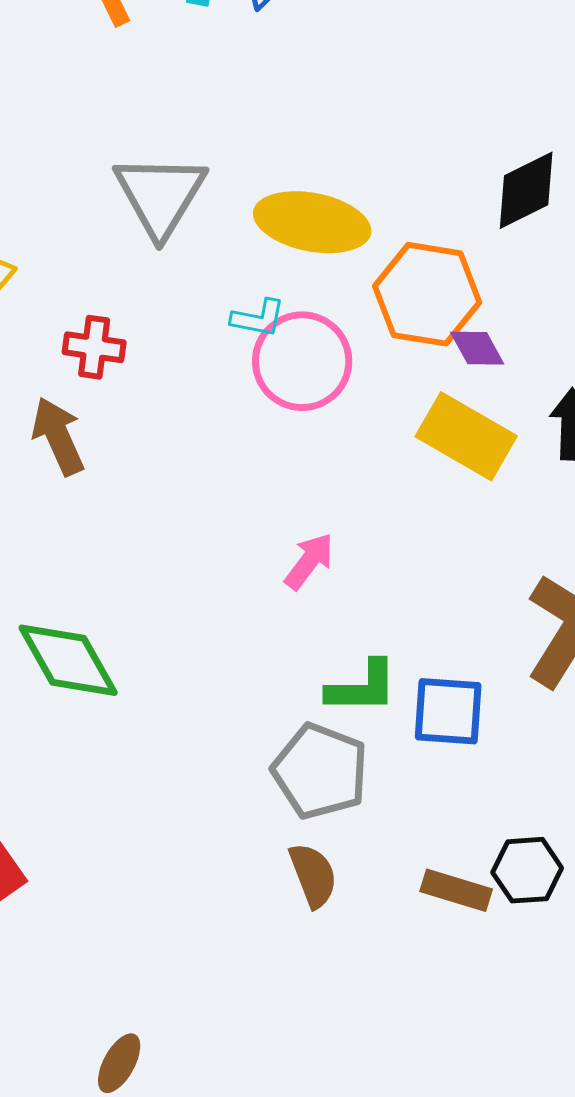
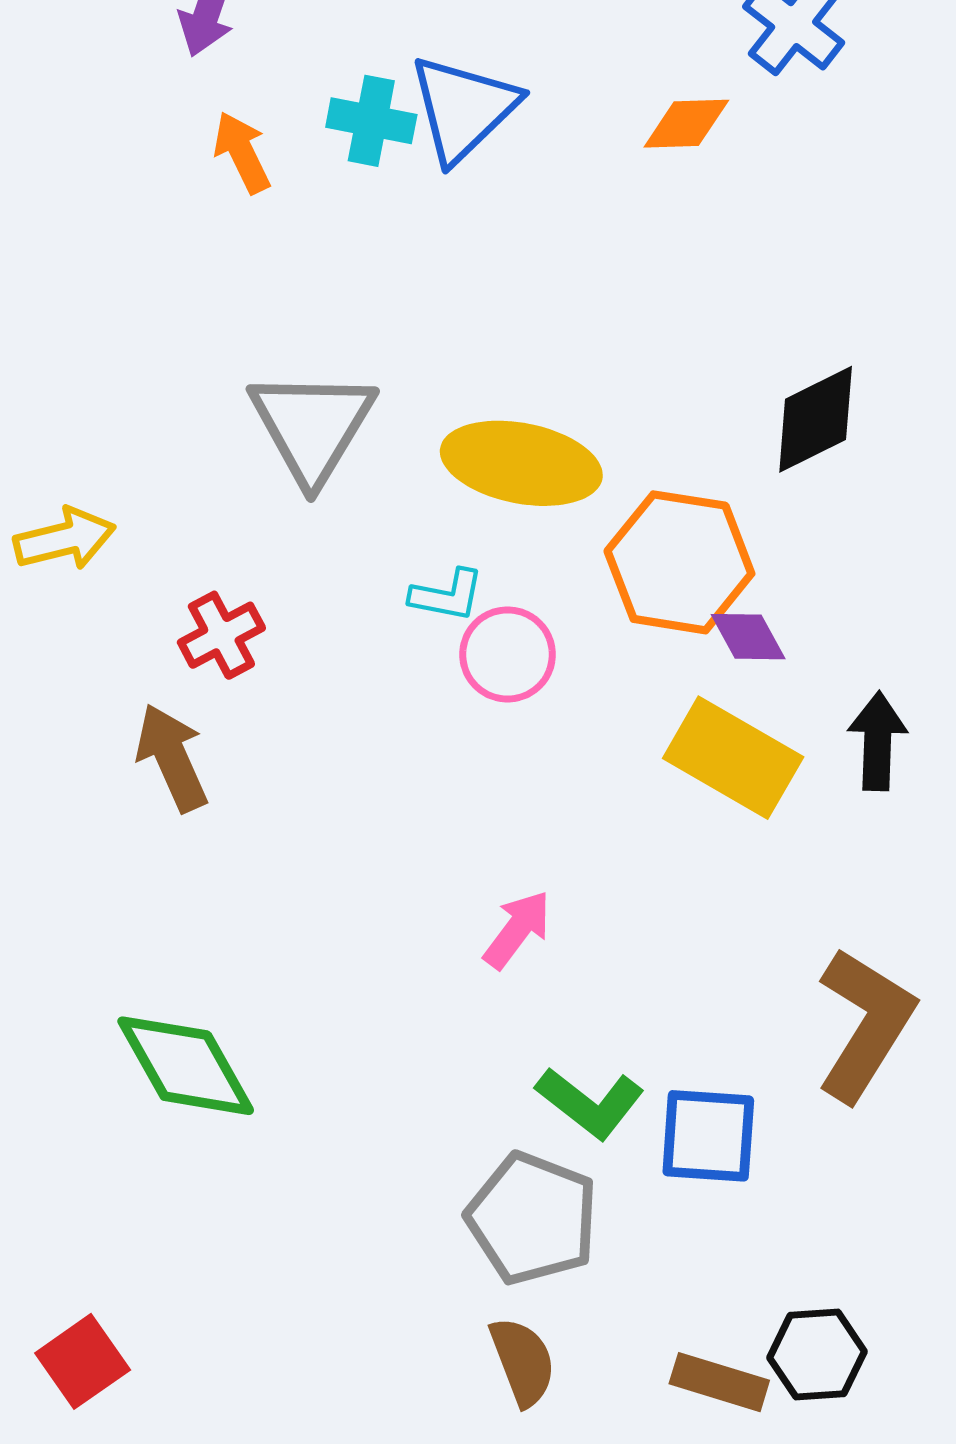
red cross: (94, 347) -> (221, 635), turned -36
pink circle: (302, 361) -> (508, 654), size x0.7
green L-shape: (362, 687) -> (590, 1103), turned 38

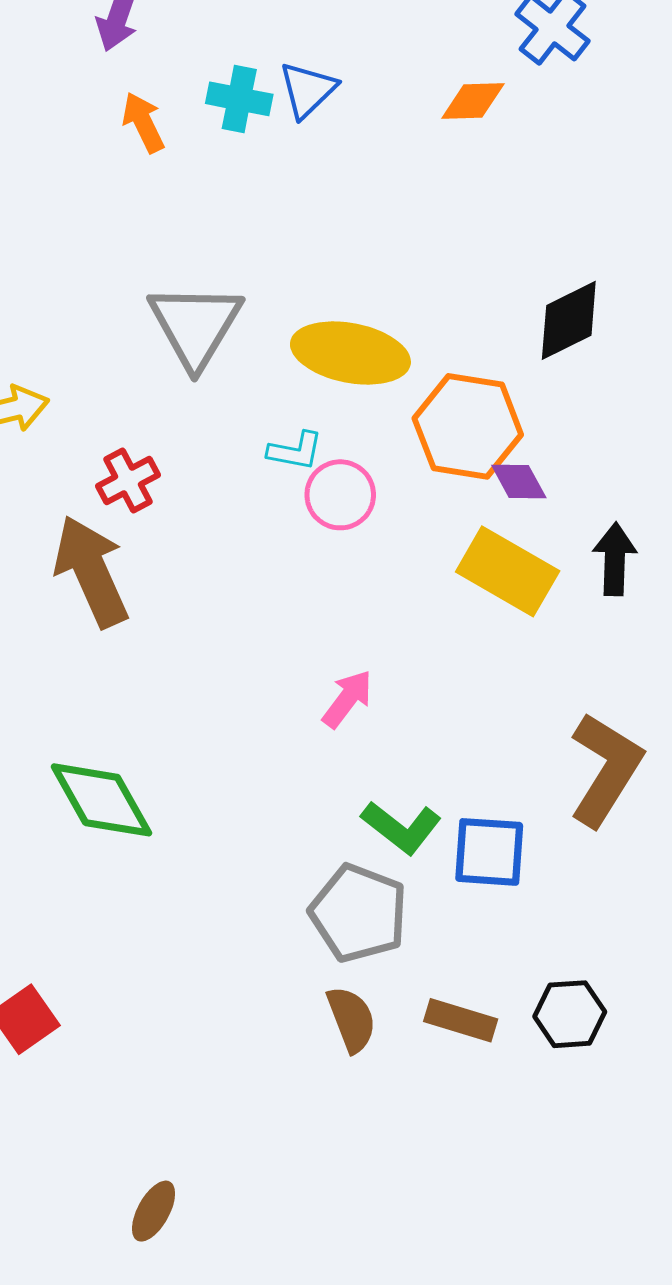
blue triangle: (464, 108) -> (308, 90), size x0.7
brown arrow: (172, 758) -> (91, 571), size x1.4
brown rectangle: (719, 1382) -> (461, 1020), moved

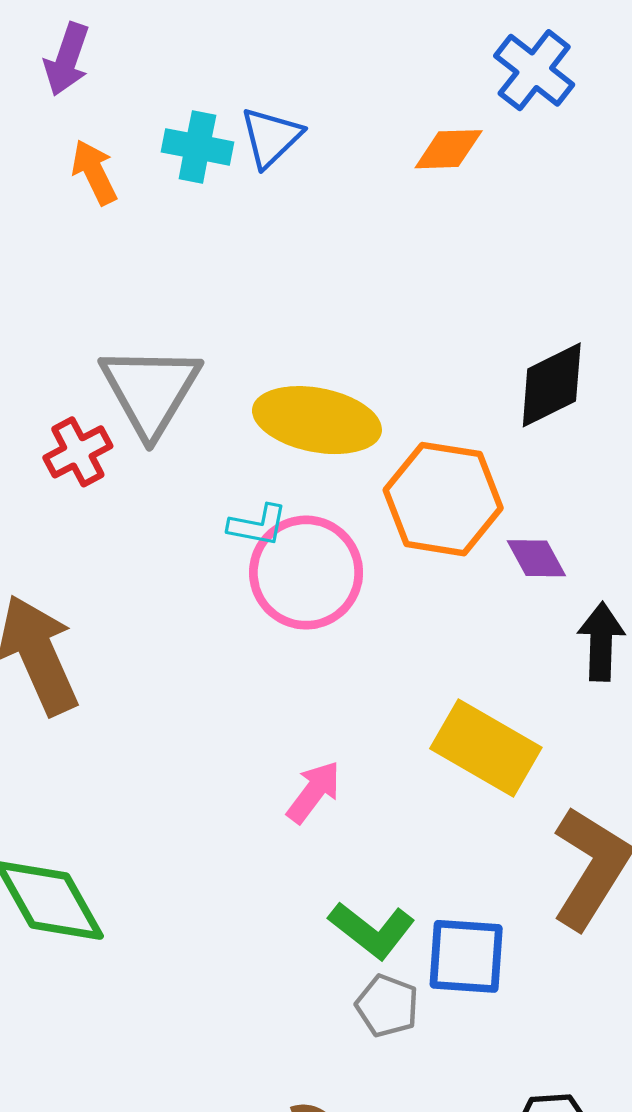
red cross: (128, 481) -> (78, 452), moved
purple diamond: (519, 482) -> (536, 558), moved
pink circle: (340, 495) -> (306, 573), size x1.5
yellow rectangle: (508, 571) -> (486, 748), moved
gray pentagon: (359, 913) -> (387, 1006), moved, size x0.6

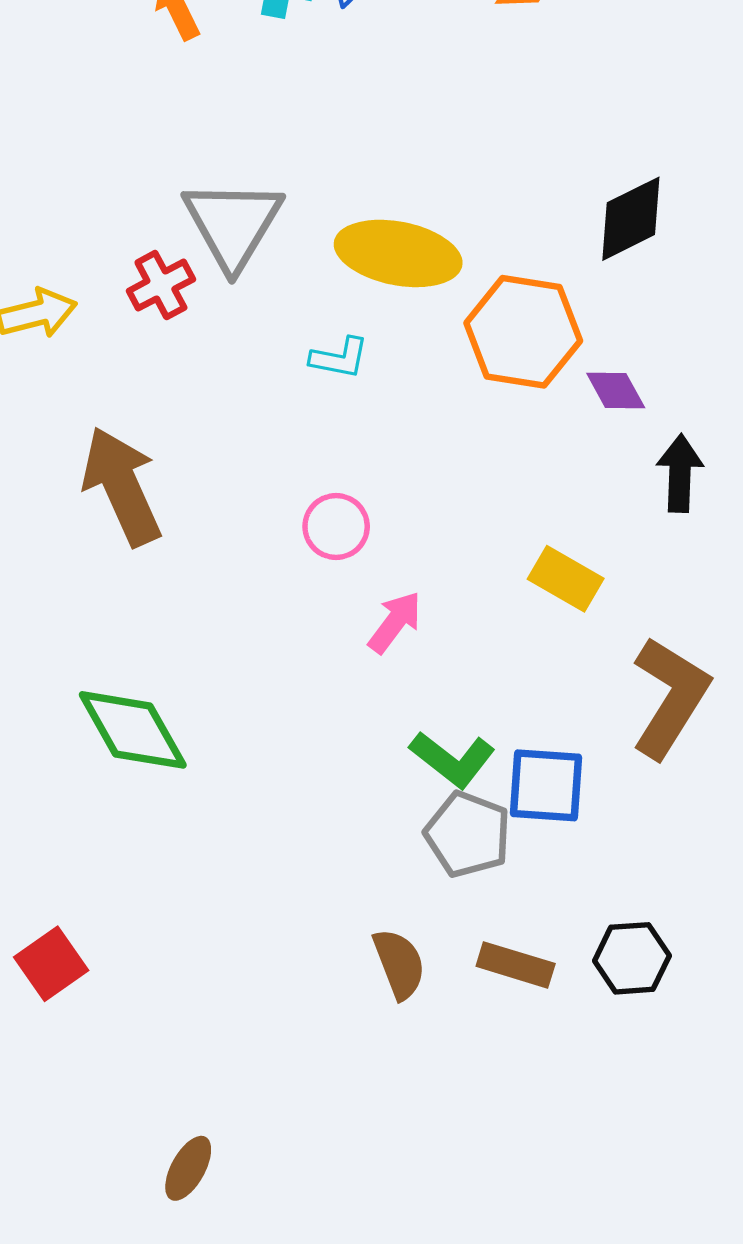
pink circle: (306, 573) -> (336, 527), moved, size x0.6
yellow rectangle: (486, 748) -> (566, 579), size x0.7
gray pentagon: (387, 1006) -> (468, 834), size x1.4

